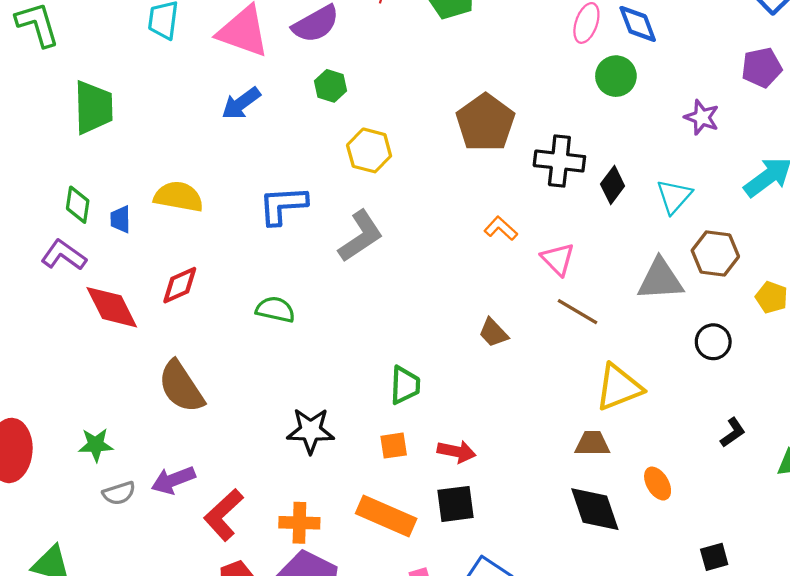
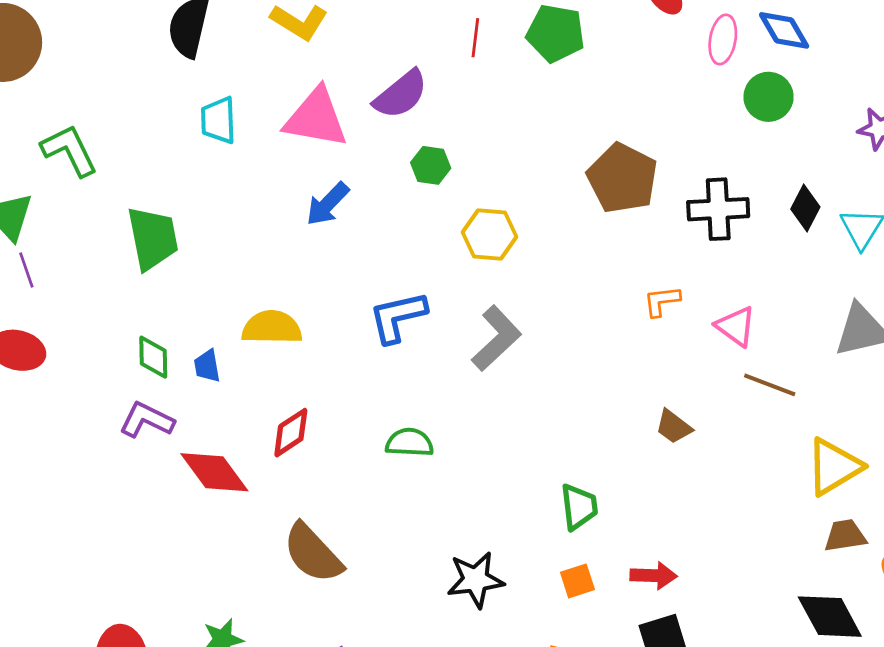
black diamond: (613, 185) -> (805, 208), moved
orange L-shape: (501, 228) -> (662, 301), turned -40
brown trapezoid: (592, 444) -> (845, 536), moved

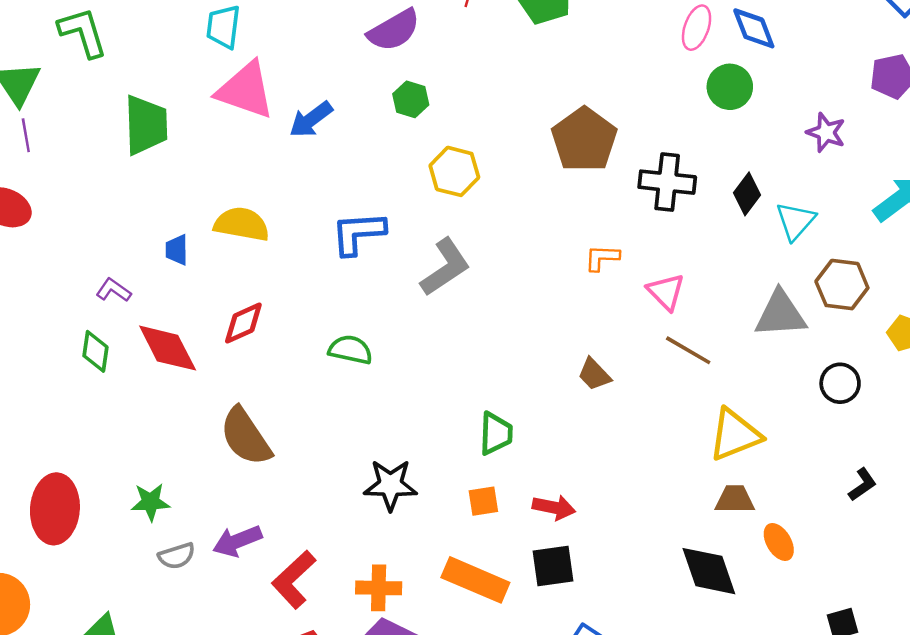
pink triangle: (316, 118) -> (245, 90), moved
green diamond: (153, 357) -> (95, 351), moved
purple L-shape: (147, 420) -> (114, 290), size x0.7

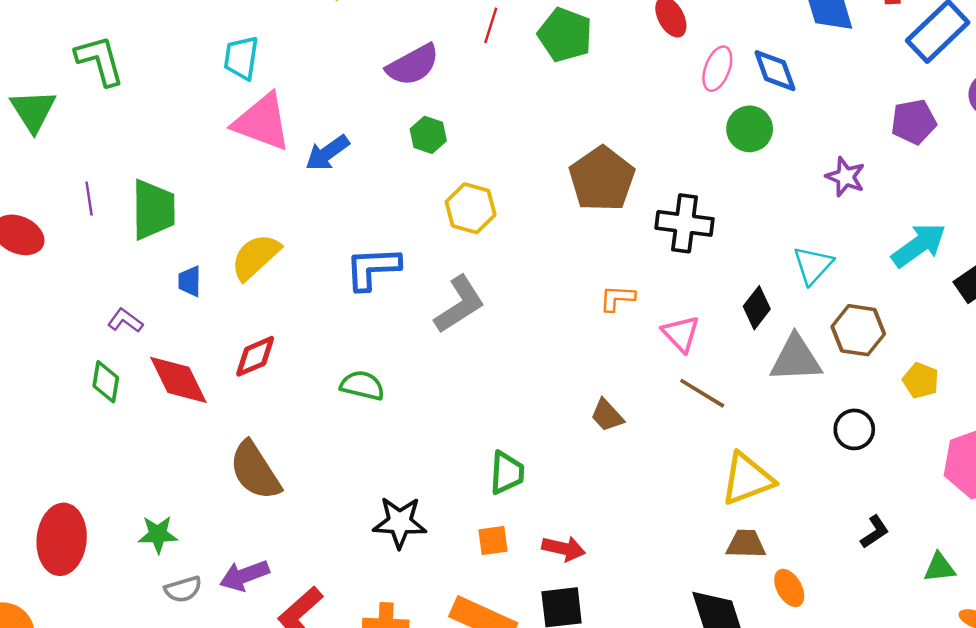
green trapezoid: (146, 125) -> (153, 210), moved
purple line: (26, 135) -> (89, 199), moved
black diamond: (747, 194) -> (757, 308), moved
yellow semicircle: (242, 224) -> (255, 257), turned -54

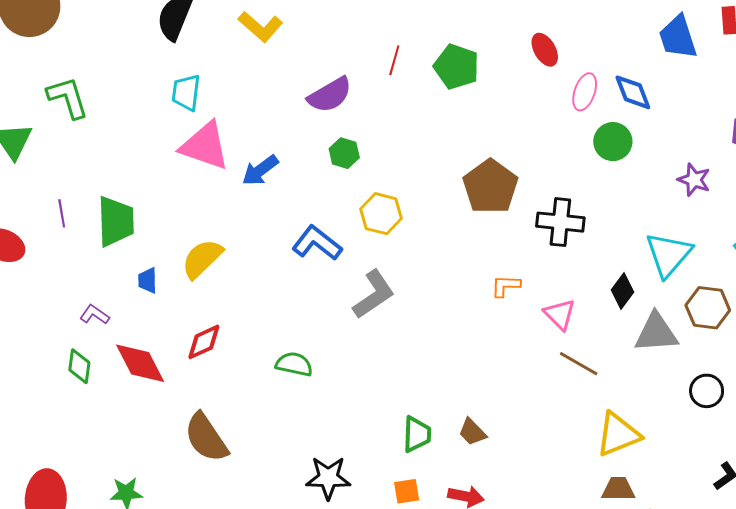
cyan triangle: (813, 265) -> (669, 254), size x1.4
blue L-shape: (373, 268) -> (317, 243), moved, turned 42
brown trapezoid: (607, 415) -> (472, 432), moved

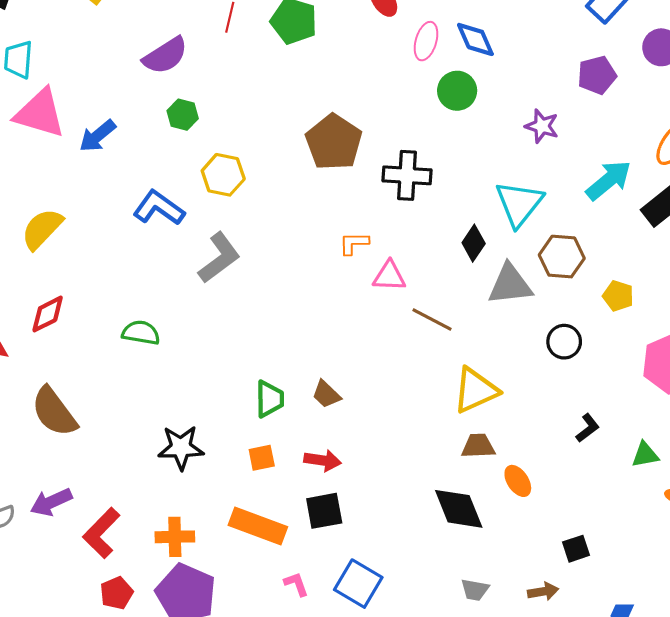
pink triangle: (560, 314) -> (389, 276), moved, turned -40

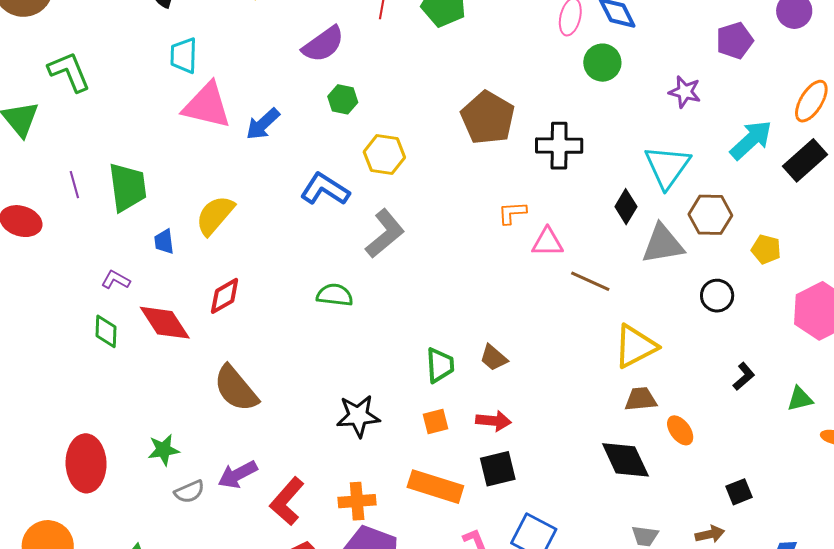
green semicircle: (141, 333) -> (335, 295), moved

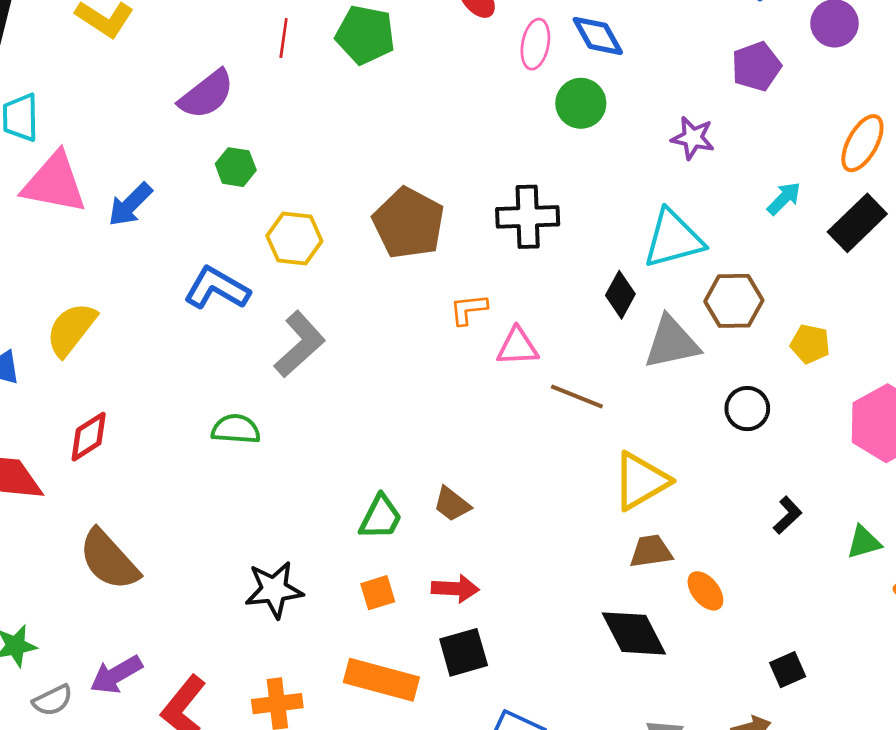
brown pentagon: (488, 118) -> (409, 223), moved
cyan arrow: (751, 140) -> (784, 198), size x0.6
cyan triangle: (667, 167) -> (673, 239), turned 42
green trapezoid: (440, 365) -> (381, 517), turned 33

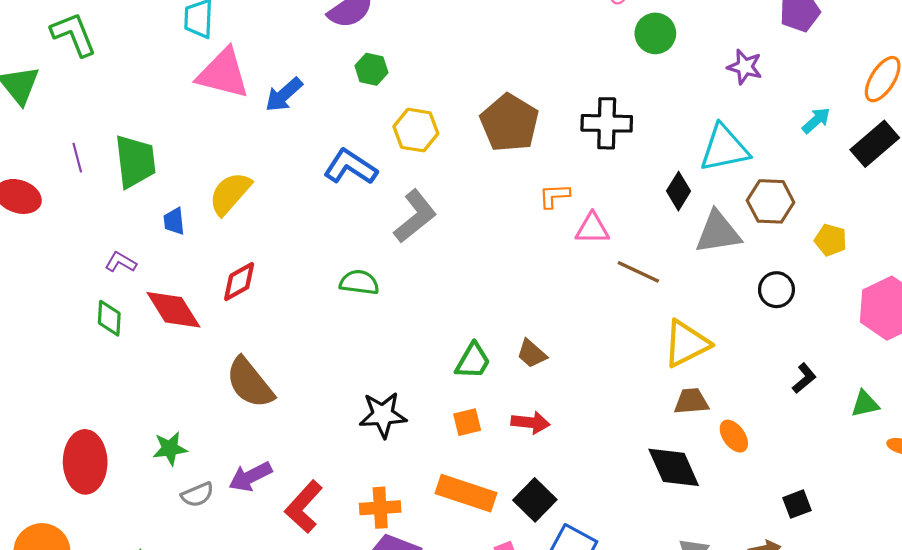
black square: (464, 652) -> (535, 500), moved, turned -33

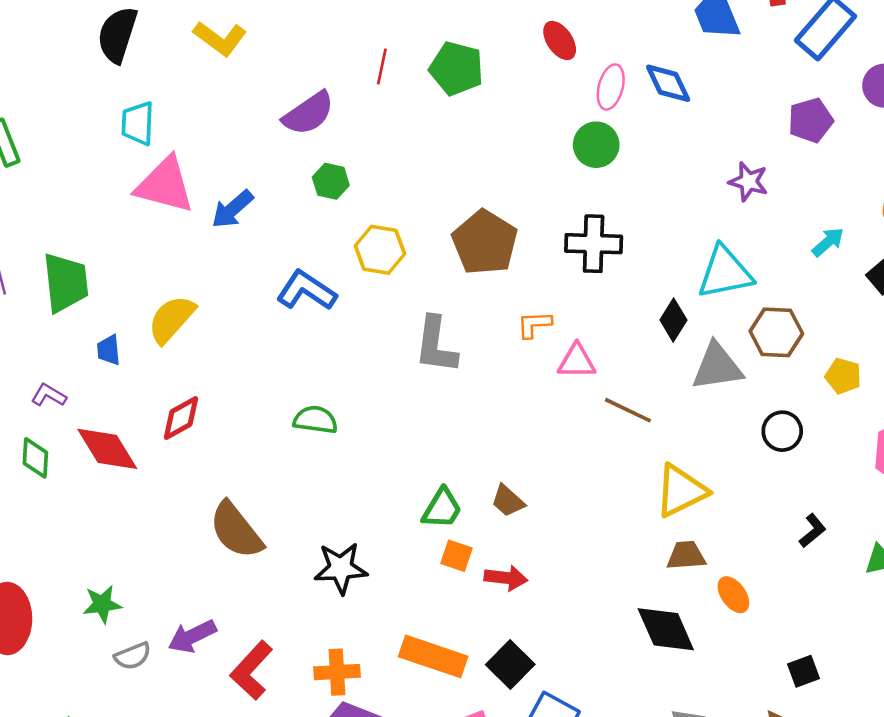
green circle: (655, 33) -> (596, 145), moved
gray L-shape: (415, 216) -> (436, 345), moved, turned 136
brown semicircle: (250, 383) -> (236, 530), moved
orange square: (467, 422) -> (457, 556), moved, turned 32

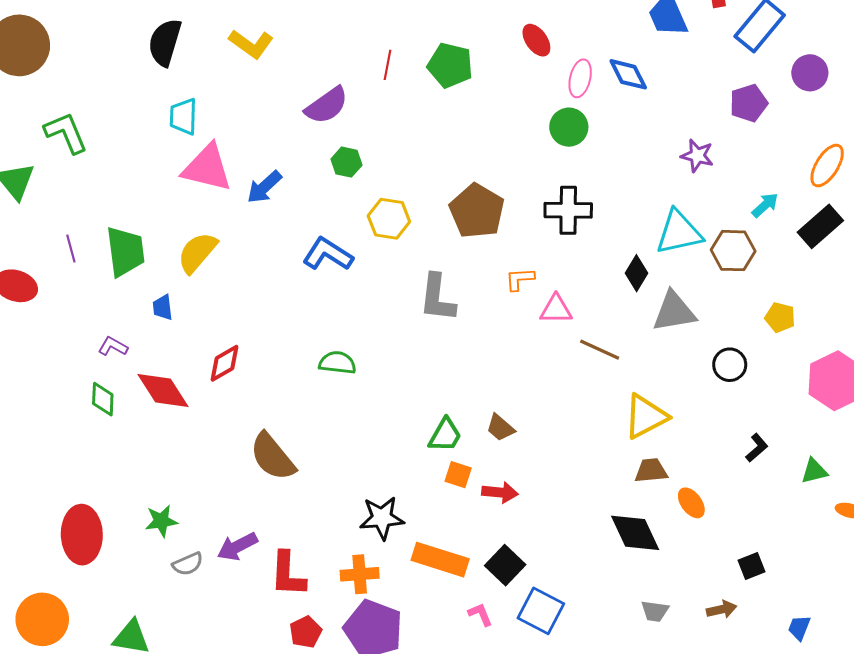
yellow semicircle: (171, 319) -> (197, 253), moved
brown hexagon: (776, 332) -> (733, 251), moved
black star: (341, 568) -> (382, 518), moved
red L-shape: (251, 670) -> (288, 574), turned -39

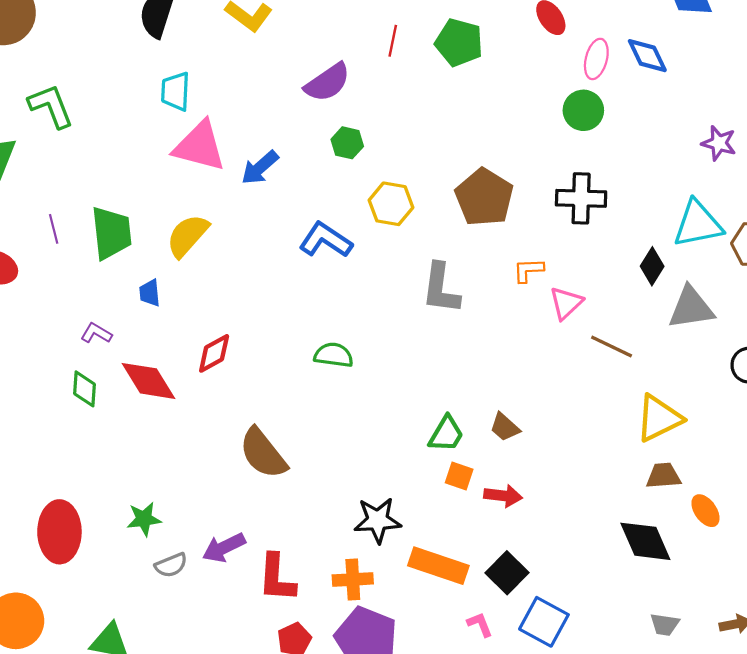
pink triangle: (556, 309) -> (566, 303), turned -44

